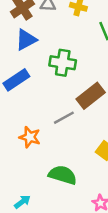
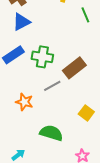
green cross: (63, 63) -> (42, 57), moved

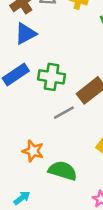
orange star: (24, 102) -> (33, 151), moved

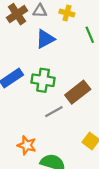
blue triangle: (26, 34) -> (45, 39), moved

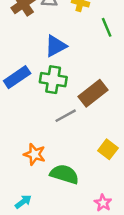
blue triangle: (45, 39) -> (56, 46), moved

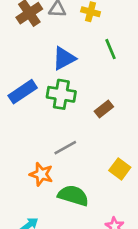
green line: (107, 27) -> (111, 49), moved
brown rectangle: (93, 93) -> (104, 109), size x0.6
gray line: (66, 116) -> (65, 148), moved

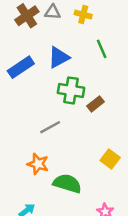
blue rectangle: (23, 92) -> (21, 67), moved
green cross: (61, 94) -> (71, 90), moved
gray line: (65, 148) -> (50, 127), moved

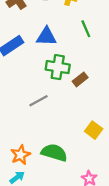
blue triangle: (59, 57) -> (46, 37), turned 30
orange star: (38, 164) -> (20, 155), moved, turned 30

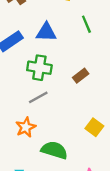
green cross: (58, 67) -> (39, 68), moved
orange star: (20, 155) -> (26, 127), moved

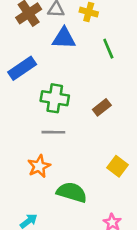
blue triangle: (46, 32) -> (64, 38), moved
gray line: (38, 97) -> (53, 132), turned 30

